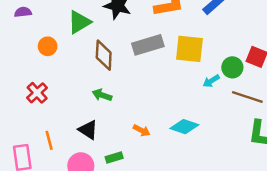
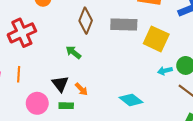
red cross: (37, 93) -> (22, 33), size x1.5
black triangle: (88, 130) -> (60, 84), moved
orange arrow: (142, 130) -> (81, 89), moved

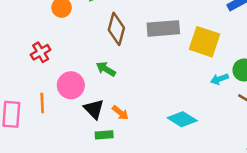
red cross: (22, 33) -> (41, 52), size x0.6
pink circle: (37, 103) -> (71, 85), moved

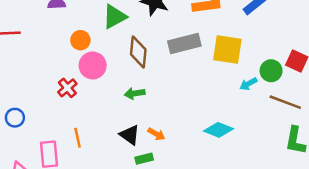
green arrow: (106, 69) -> (135, 93), turned -30
pink circle: (71, 85) -> (93, 65), moved

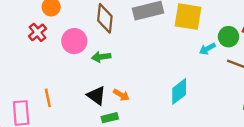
pink circle: (93, 65) -> (74, 41), moved
red cross: (67, 88) -> (38, 32), moved
cyan diamond: (219, 130) -> (179, 91), turned -60

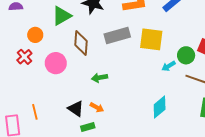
green arrow: (101, 57) -> (99, 78), moved
cyan diamond: (179, 91) -> (160, 107), moved

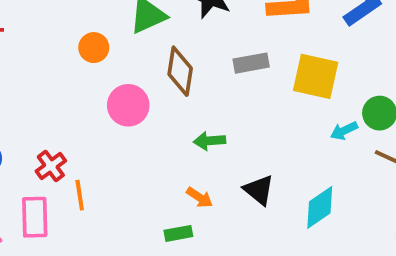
gray rectangle: (117, 36) -> (251, 63), size x0.7
red cross: (24, 57) -> (51, 166), moved
black triangle: (76, 109) -> (259, 190), moved

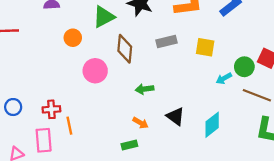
yellow square: (316, 76) -> (205, 47), size x0.7
red cross: (51, 166) -> (51, 109), turned 36

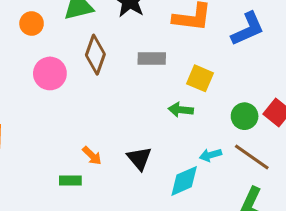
cyan arrow: (224, 78) -> (210, 155), moved
green arrow: (145, 89) -> (181, 110), moved

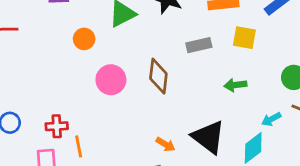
brown diamond: (95, 55) -> (158, 76), moved
yellow square: (200, 78) -> (244, 38), moved
black triangle: (139, 158) -> (208, 137), size x1.5

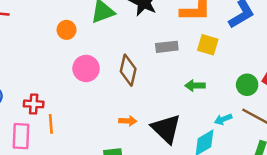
orange arrow: (166, 144) -> (128, 121), moved, turned -35

